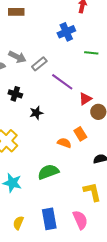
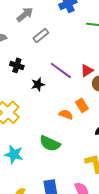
gray arrow: (17, 57) -> (25, 14), moved, turned -66
purple line: (62, 82) -> (61, 70), moved
green semicircle: (48, 172) -> (50, 143), turned -135

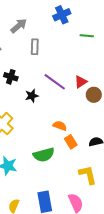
gray rectangle: (41, 35) -> (35, 47), turned -49
orange rectangle: (82, 105) -> (71, 142), moved
green semicircle: (50, 143) -> (44, 155), turned -40

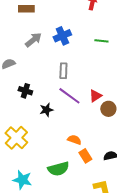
blue cross: (62, 15) -> (62, 36), moved
green line: (87, 36) -> (101, 41), moved
gray rectangle: (35, 47) -> (63, 71), moved

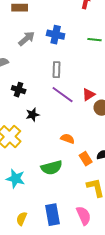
blue cross: (62, 36) -> (56, 35), turned 36
black star: (46, 110) -> (33, 115), moved
orange rectangle: (85, 156) -> (86, 159), moved

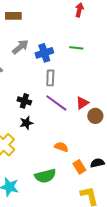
blue cross: (56, 35) -> (44, 53), moved, turned -30
green line: (95, 40) -> (76, 48), moved
black cross: (19, 90) -> (24, 101), moved

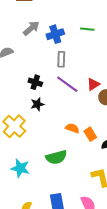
orange rectangle: (79, 167) -> (90, 134), moved

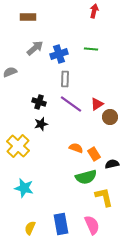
green semicircle: (56, 157) -> (86, 177), moved

